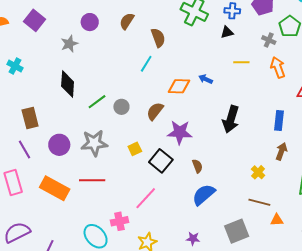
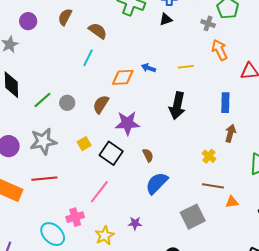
brown semicircle: (158, 38) -> (98, 31), turned -30
yellow line: (241, 62) -> (186, 67), moved
purple star: (193, 239) -> (135, 223), moved

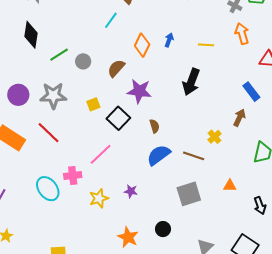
blue arrow: (149, 68) -> (169, 40), turned 80
orange diamond: (123, 77) -> (142, 45), turned -70
blue rectangle: (225, 103) -> (251, 92), moved, turned -48
red line: (44, 179) -> (48, 133), turned 40
brown line: (213, 186) -> (194, 156), moved

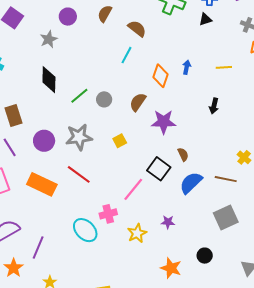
black arrow: (191, 82) -> (214, 106), size x0.6
black square: (118, 118) -> (159, 169), moved

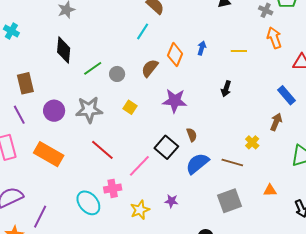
brown semicircle: (138, 102) -> (150, 68), moved
yellow square: (120, 141) -> (130, 107), moved, turned -32
red line: (79, 174) -> (102, 150), moved

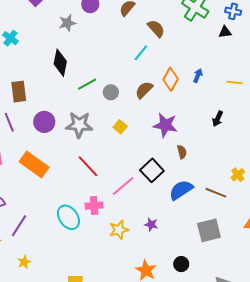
brown semicircle: (192, 135) -> (182, 152), moved

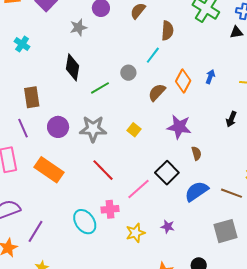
brown semicircle: (156, 28) -> (167, 31), turned 48
gray circle: (111, 92) -> (128, 73), moved

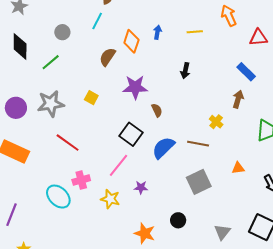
gray circle: (128, 73) -> (62, 32), moved
pink line: (139, 189) -> (118, 165), moved
yellow star: (135, 233) -> (110, 199), turned -30

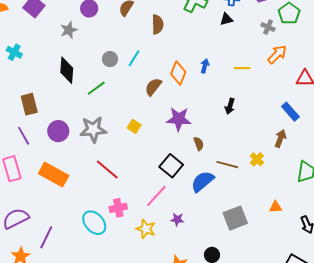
orange arrow: (229, 16) -> (277, 54), turned 65
cyan line: (97, 21) -> (134, 58), moved
brown line: (198, 144) -> (227, 165), moved

